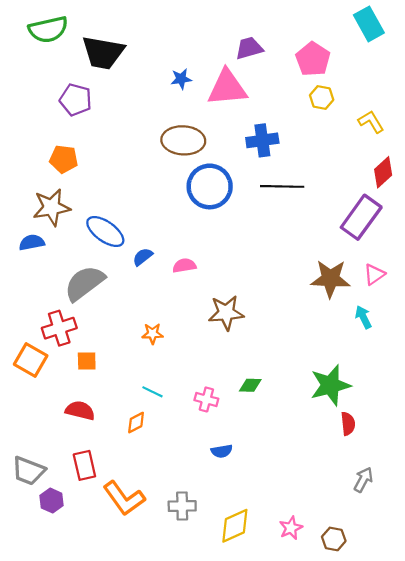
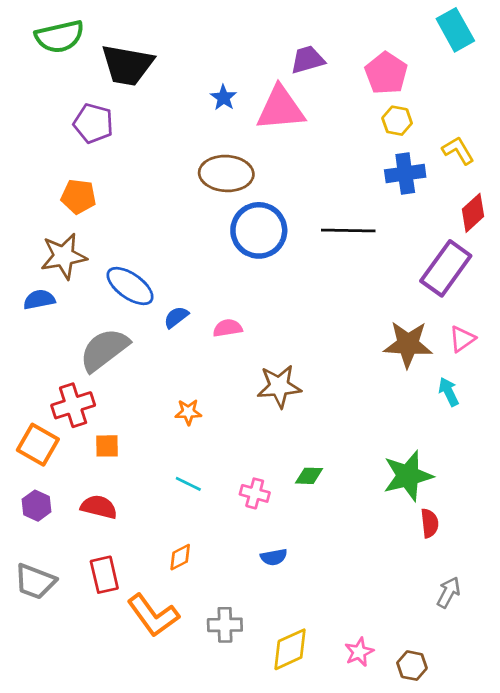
blue star: (181, 79) -> (224, 98), turned -30
blue cross: (262, 140) -> (405, 173), moved
orange diamond: (136, 423) -> (180, 557), moved
purple hexagon: (52, 501) -> (36, 506), moved

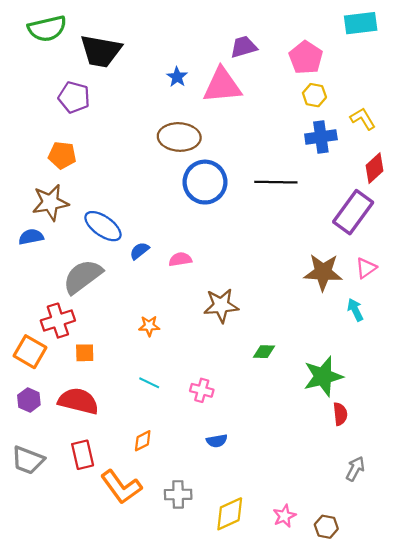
cyan rectangle: (455, 30) -> (361, 23), turned -68
green diamond: (309, 476) -> (264, 352), moved
red semicircle: (99, 507) -> (78, 401), size x1.4

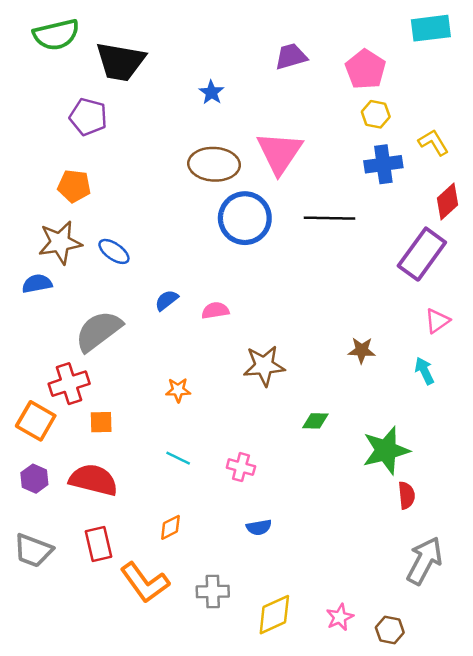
pink triangle: (222, 85) -> (279, 153), moved, turned -51
blue ellipse: (103, 226) -> (114, 251), moved, size x0.7
brown star: (323, 272) -> (362, 350), moved, size x0.6
gray arrow: (355, 469) -> (424, 561), size x1.6

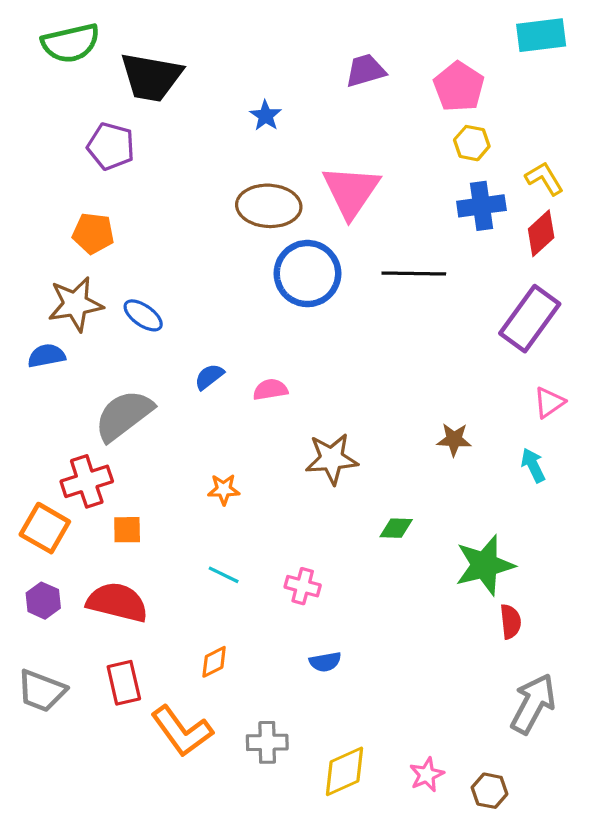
red diamond: (448, 201) -> (541, 233), moved

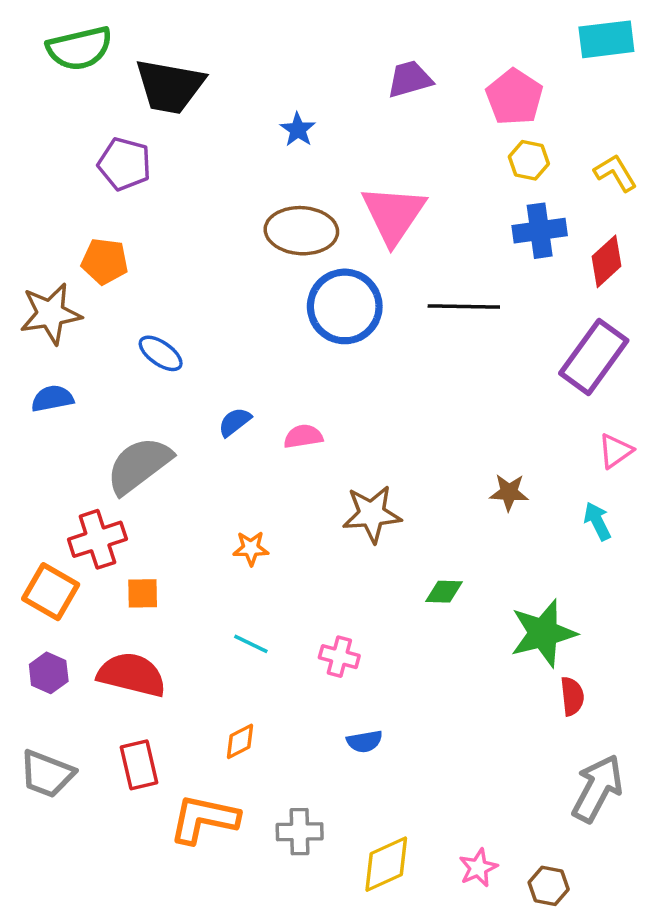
yellow L-shape: (544, 178) -> (615, 173), moved
brown star: (75, 304) -> (51, 314), moved
orange L-shape: (182, 731) -> (204, 819), turned 138

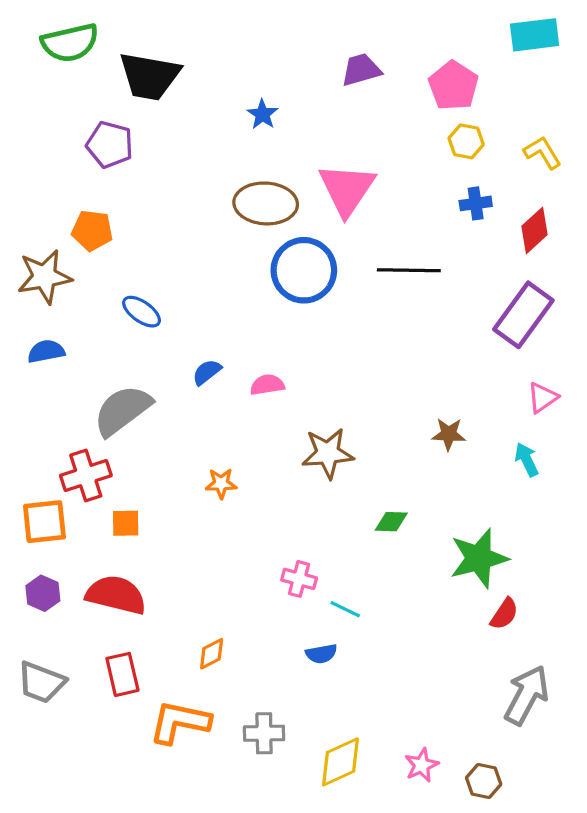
blue cross: (540, 231) -> (476, 203), size x0.7
orange square: (51, 592) -> (44, 522), turned -36
cyan line: (251, 644) -> (345, 609), moved
red semicircle: (572, 696) -> (504, 614), turned 40

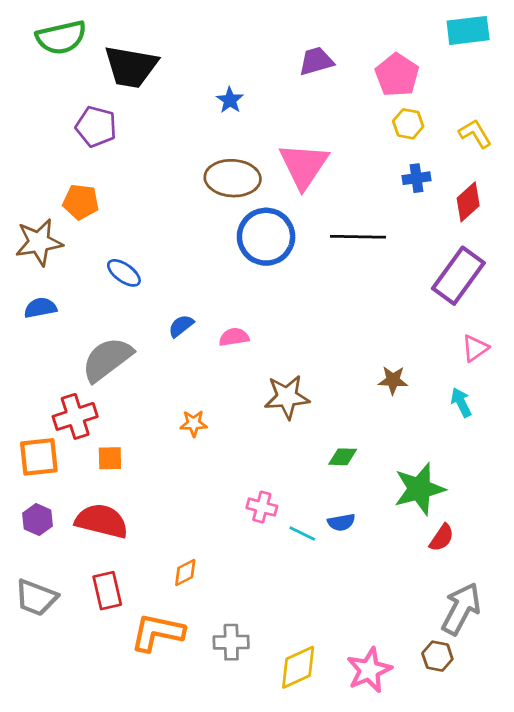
blue semicircle: (321, 654) -> (341, 522), moved
pink star: (422, 765) -> (369, 670), size x1.5
brown hexagon: (484, 781) -> (437, 656), moved

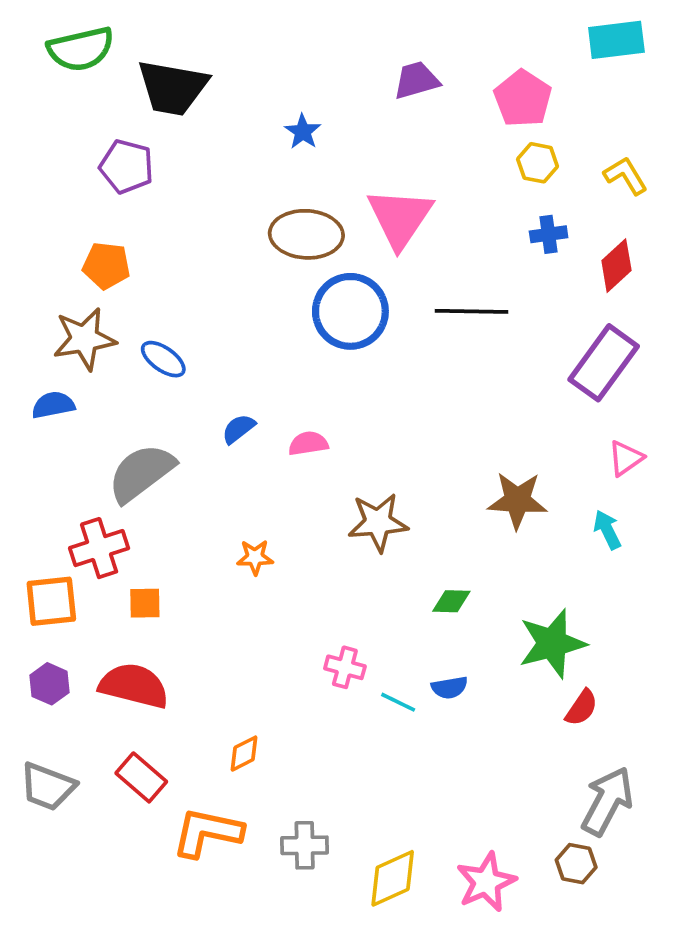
brown star: (39, 242) -> (84, 339), moved
brown star: (393, 380) -> (517, 500), size x1.5
red rectangle: (107, 591) -> (141, 777), turned -36

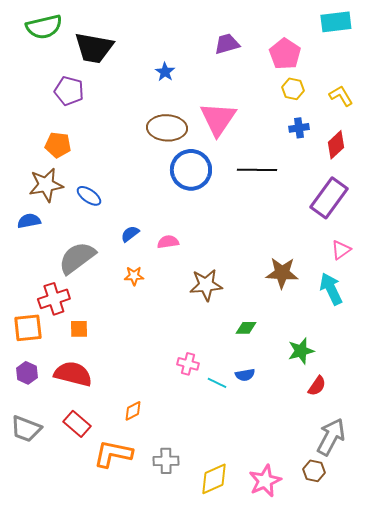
cyan arrow: (607, 530) -> (331, 289), size x1.5
orange star: (255, 557) -> (134, 276), moved
green star: (552, 643) -> (301, 351), size x0.7

